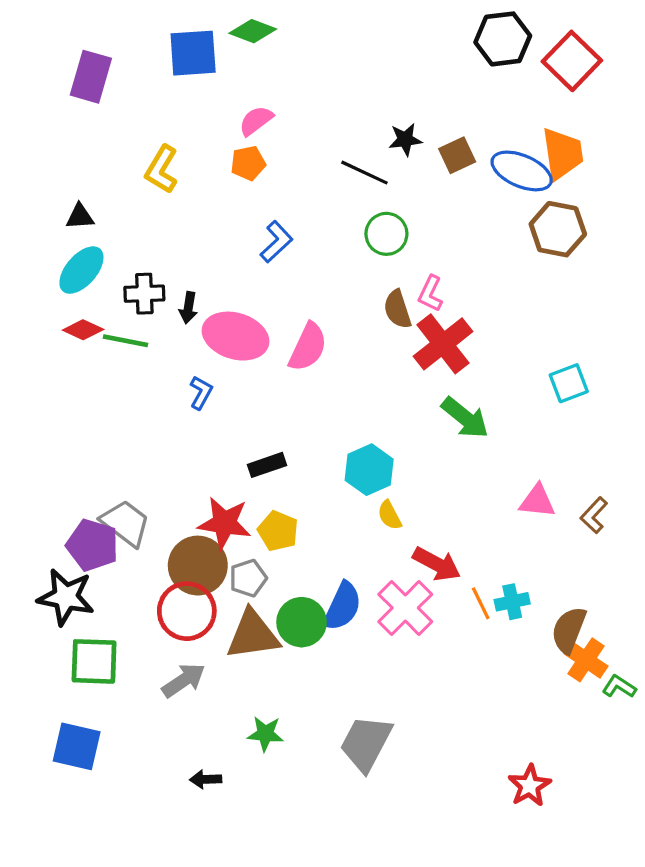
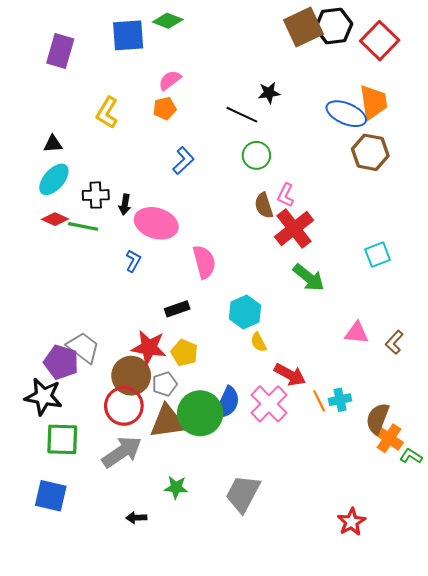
brown square: (457, 155) -> (303, 27), moved, size x1.6
pink semicircle: (308, 347) -> (204, 262), moved, turned -40
green circle: (302, 622) -> (200, 413), size x1.4
gray arrow: (184, 680) -> (122, 452), size x1.4

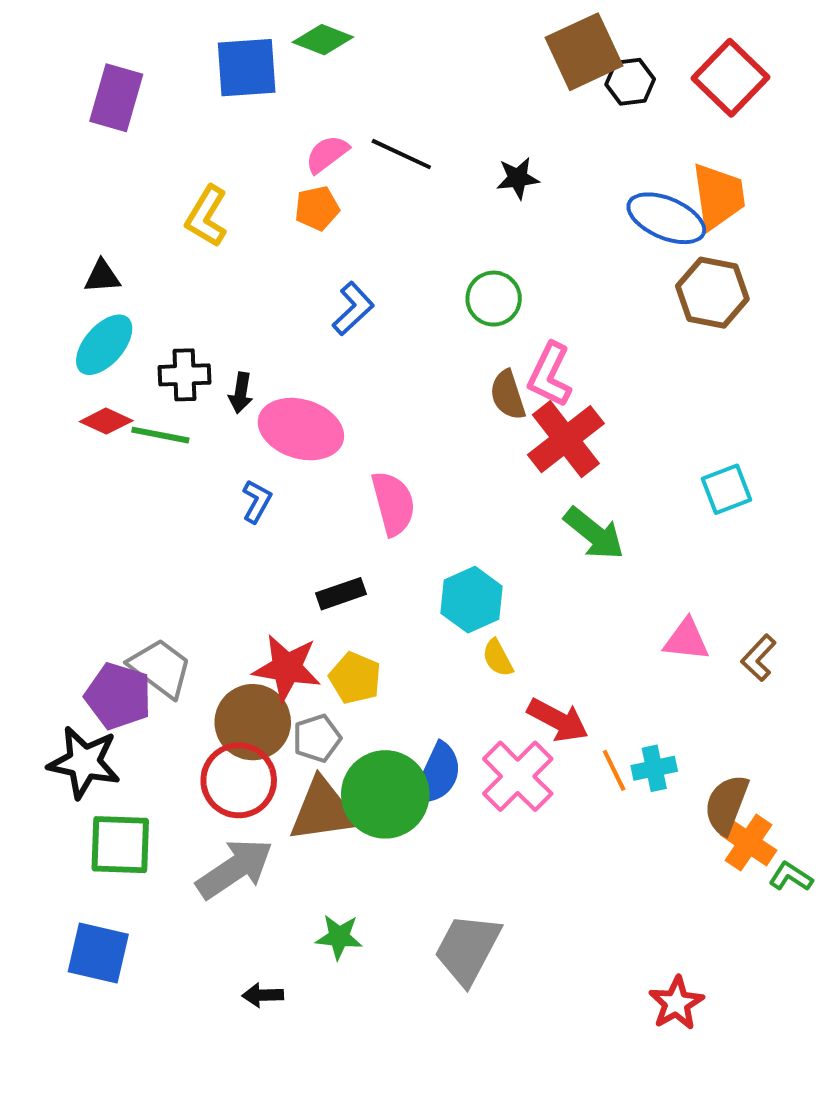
black hexagon: (334, 26) -> (630, 82), moved, size x0.7
black line: (242, 115) -> (401, 154), moved
pink L-shape: (286, 195) -> (550, 375), size x1.4

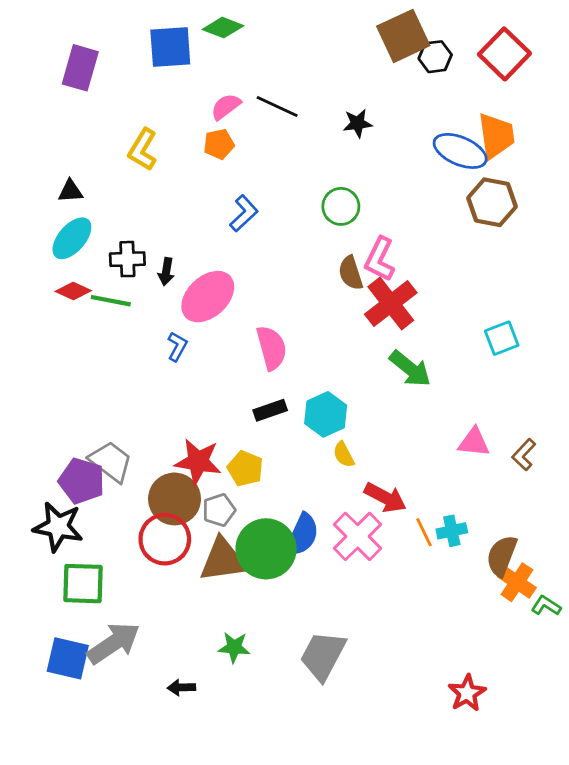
pink ellipse: (301, 429) -> (208, 297), turned -60
black rectangle: (341, 594) -> (270, 410), moved
gray arrow: (235, 869) -> (114, 643), moved

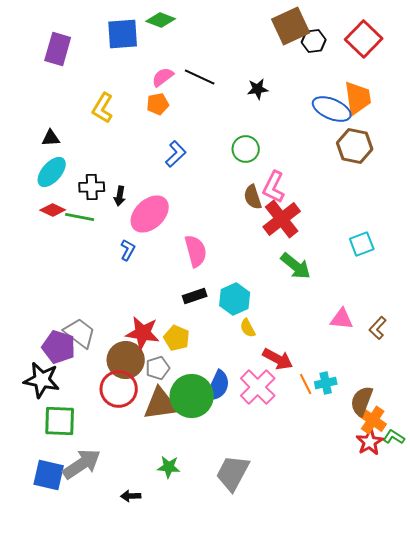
red star: (467, 693) -> (370, 442), moved

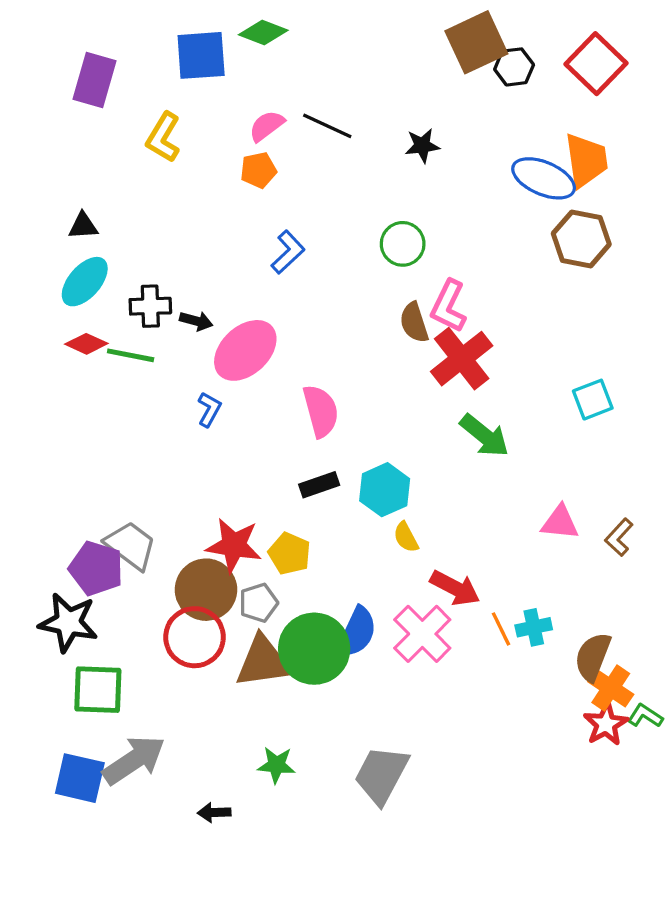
yellow L-shape: (103, 108) -> (163, 137), moved
black arrow: (120, 196) -> (196, 321), turned -84

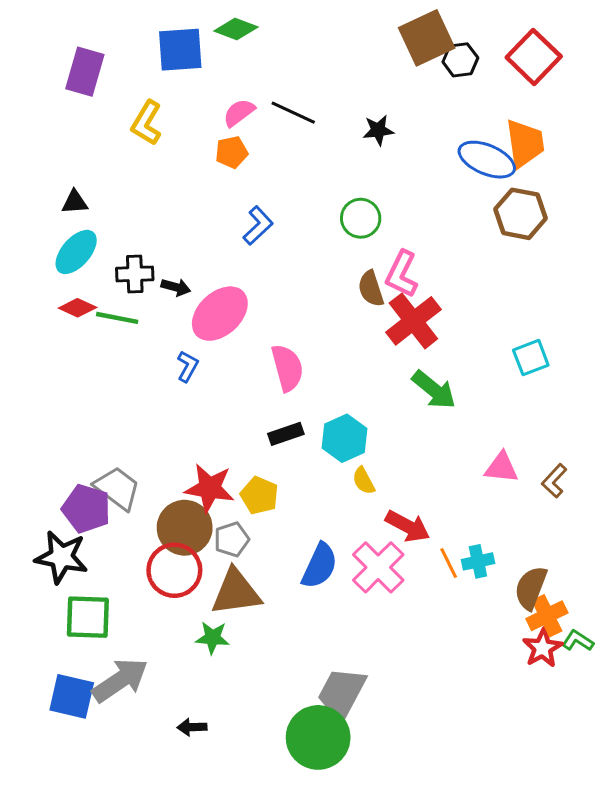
green circle: (314, 649) -> (318, 737), moved
orange cross: (611, 688) -> (547, 616), turned 30
green star: (276, 765) -> (212, 638), moved

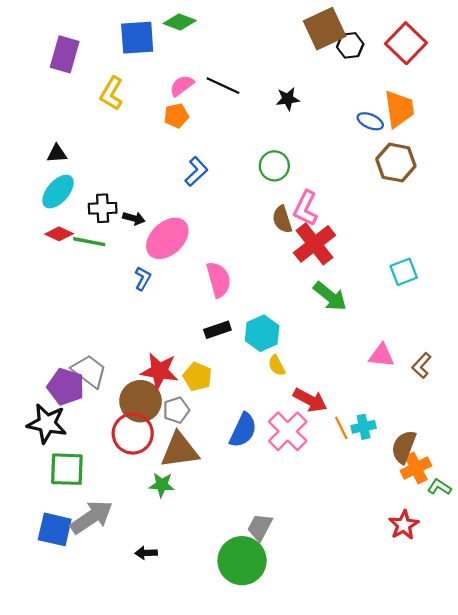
blue ellipse: (487, 160) -> (370, 121), size x0.6
red star: (543, 648) -> (404, 525), moved
gray trapezoid: (342, 693) -> (260, 527), size x0.7

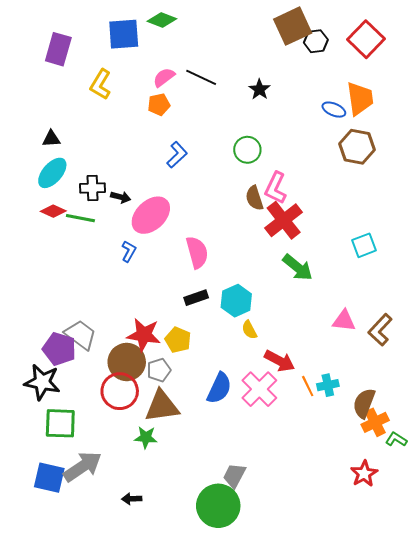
black star: (288, 99) -> (259, 89), turned -30
brown L-shape: (422, 365) -> (380, 330), size x1.4

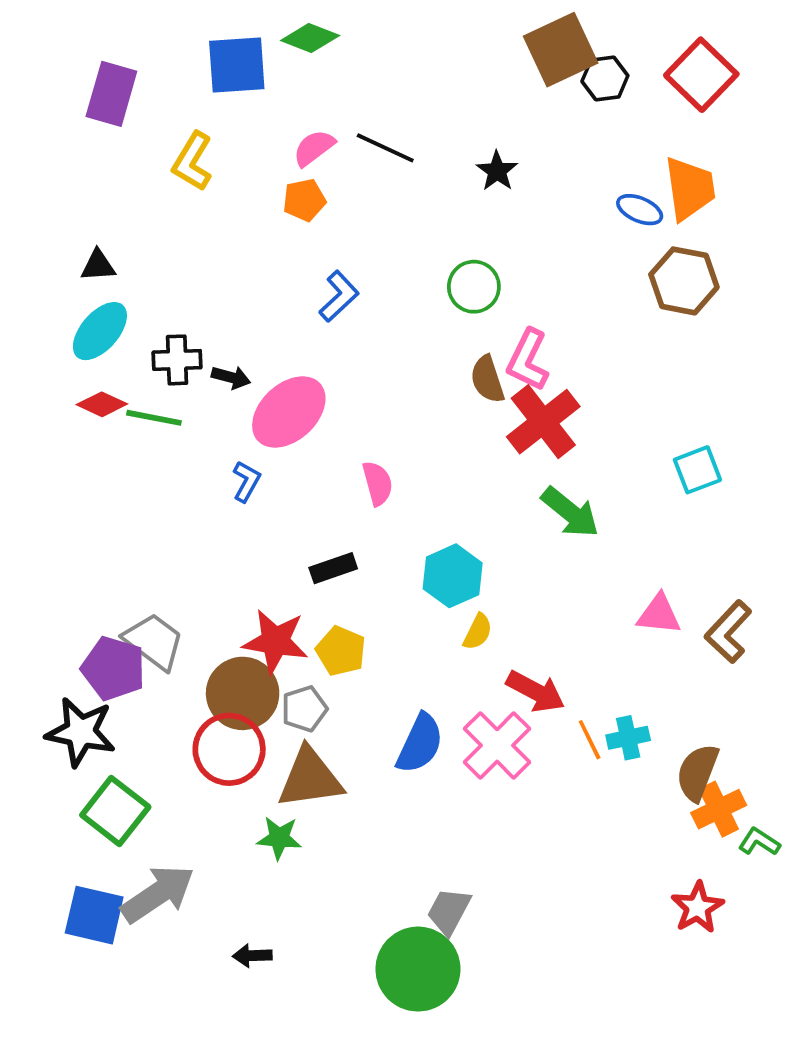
pink semicircle: (197, 252) -> (377, 483), size x0.7
black rectangle: (196, 298) -> (333, 568), moved
yellow semicircle: (249, 330) -> (478, 632), turned -126
green square: (60, 423) -> (115, 811), turned 36

